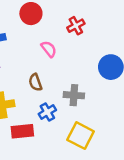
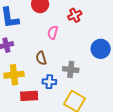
pink semicircle: (49, 49) -> (53, 32), turned -128
blue cross: (47, 112) -> (49, 82), turned 32

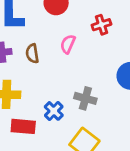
brown semicircle: (41, 58) -> (32, 54), moved
blue cross: (49, 82) -> (54, 111), turned 32

